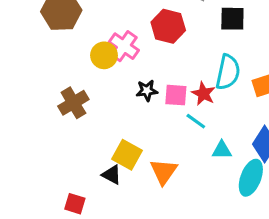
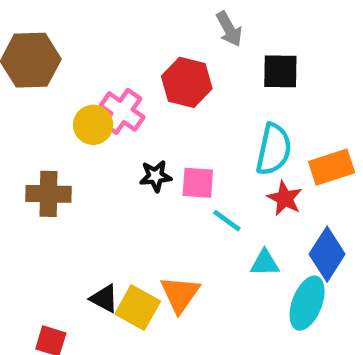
red star: (203, 94) -> (285, 198), moved
brown cross: (73, 103) -> (49, 194), turned 32
yellow square: (127, 155) -> (138, 308), moved

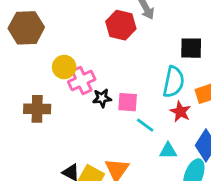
black square: (280, 71) -> (191, 48), moved
red hexagon: (187, 82) -> (121, 25), moved
pink cross: (122, 111) -> (82, 81), moved, turned 30

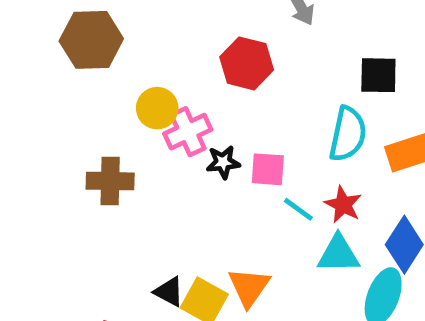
red hexagon: (121, 25) -> (247, 63), moved
red star: (180, 112) -> (343, 205), moved
cyan triangle: (168, 151) -> (338, 254), size x1.4

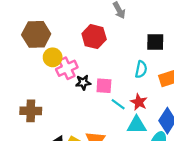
brown hexagon: (91, 40) -> (36, 34), moved
cyan semicircle: (348, 134) -> (141, 69), size x0.7
brown cross: (110, 181) -> (31, 111), moved

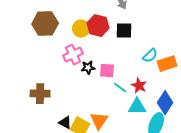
black square: (155, 42) -> (124, 31), moved
yellow circle: (53, 57) -> (81, 29), moved
cyan semicircle: (141, 69) -> (150, 56), moved, turned 35

